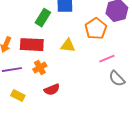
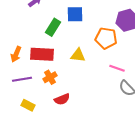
orange pentagon: (96, 29) -> (106, 38), turned -30
pink line: (107, 59) -> (117, 68), turned 42

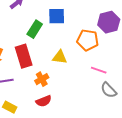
red rectangle: (42, 54) -> (24, 56), turned 70
orange cross: (50, 77) -> (42, 79), moved

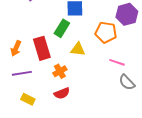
green rectangle: (35, 29) -> (62, 28), moved

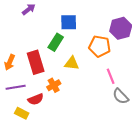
pink line: (117, 62) -> (111, 76), turned 49
red semicircle: (62, 93) -> (36, 99), moved

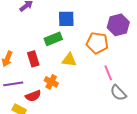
green rectangle: (56, 42) -> (53, 39), turned 36
red rectangle: (36, 62) -> (33, 59), size x0.7
orange cross: (54, 85) -> (51, 82), turned -32

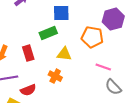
pink line: (108, 73) -> (103, 67), turned -49
orange cross: (51, 82) -> (55, 76), moved

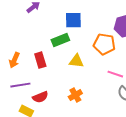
orange cross: (55, 76) -> (75, 95), moved, turned 32

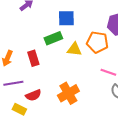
yellow triangle: (76, 61) -> (74, 49), moved
orange cross: (75, 95) -> (68, 93), size x1.5

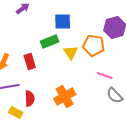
yellow triangle: (74, 49) -> (71, 52), turned 49
red semicircle: (33, 95) -> (30, 98), turned -70

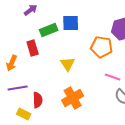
green rectangle: (50, 42) -> (49, 30), moved
yellow triangle: (71, 52) -> (68, 64), moved
red rectangle: (30, 62) -> (33, 48), moved

